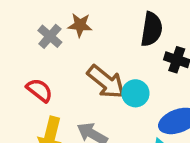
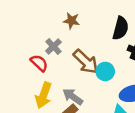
gray cross: (50, 36) -> (53, 46), moved

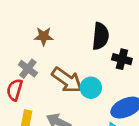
red semicircle: (39, 63) -> (15, 90), turned -108

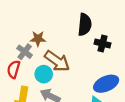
brown star: (44, 36) -> (38, 39), moved
cyan circle: (91, 88) -> (44, 74), moved

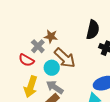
red semicircle: (14, 69) -> (26, 60), turned -84

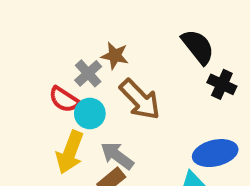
black semicircle: (93, 30) -> (198, 47), turned -54
cyan circle: (52, 68) -> (90, 113), moved

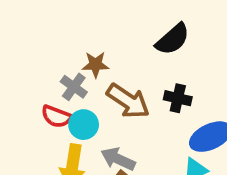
black semicircle: (198, 47) -> (173, 39), turned 99
black cross: (222, 84) -> (178, 98), moved

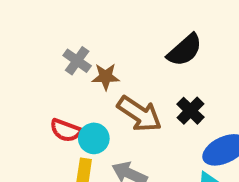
gray cross: (74, 87) -> (77, 61), moved
black cross: (178, 98) -> (190, 111), turned 32

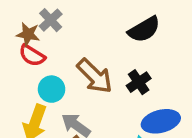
brown star: (106, 77) -> (28, 34), moved
red semicircle: (66, 130) -> (32, 55), moved

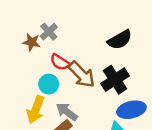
red semicircle: (32, 55) -> (60, 62), moved
black cross: (139, 82) -> (115, 80), size x1.5

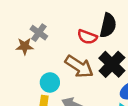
black semicircle: (120, 40) -> (108, 25), turned -35
red semicircle: (60, 62) -> (87, 37), moved

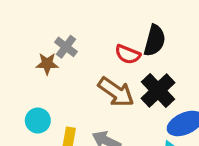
cyan circle: (50, 82) -> (38, 121), moved

